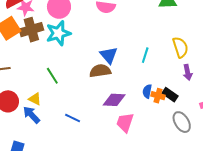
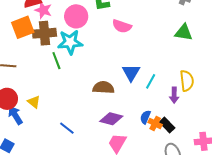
blue triangle: (109, 55) -> (131, 73), moved
purple arrow: (188, 72) -> (174, 95), moved
green line: (52, 76) -> (56, 61), moved
blue arrow: (31, 115) -> (15, 115), moved

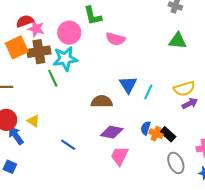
yellow semicircle: (187, 81) -> (184, 89), turned 85
purple arrow: (174, 95) -> (190, 103), moved, turned -112

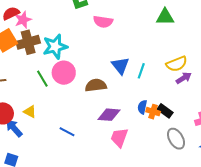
pink star: (36, 29) -> (23, 20), turned -30
pink circle: (69, 33) -> (64, 73), moved
green line: (53, 78) -> (42, 79), moved

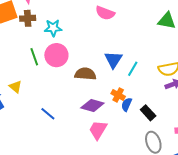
brown cross: (28, 42) -> (28, 18), size x0.7
cyan star: (55, 47) -> (53, 28), size x0.7
orange cross: (153, 112) -> (118, 95), moved

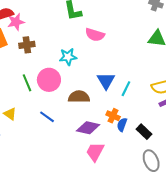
brown cross: (28, 18) -> (27, 45), moved
cyan star: (53, 28) -> (68, 57), moved
blue line: (48, 114) -> (47, 117), moved

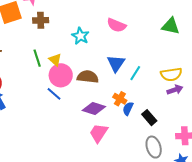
pink semicircle: (95, 35) -> (116, 25), moved
cyan star: (68, 57) -> (80, 36), turned 30
pink circle: (49, 80) -> (61, 75), moved
yellow triangle: (10, 114) -> (55, 60), moved

